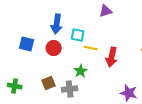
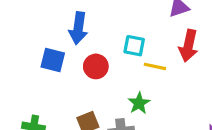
blue arrow: (57, 24) -> (78, 28), moved
red arrow: (112, 57) -> (188, 46), moved

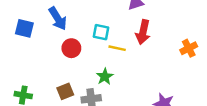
blue arrow: (78, 28) -> (58, 19), turned -40
blue square: (53, 60) -> (24, 28), moved

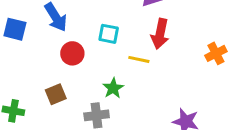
yellow line: (117, 48) -> (139, 59), moved
brown square: (65, 91) -> (56, 94), moved

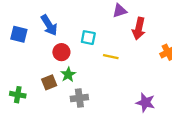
red arrow: (160, 34) -> (139, 29), moved
green star: (113, 88) -> (68, 75), moved

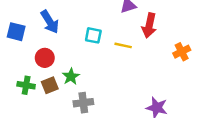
red circle: (61, 52) -> (45, 58), moved
yellow line: (111, 57) -> (123, 45), moved
green cross: (18, 95) -> (26, 85), moved

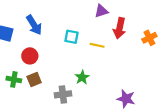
orange cross: (182, 52) -> (149, 38), moved
green star: (71, 77) -> (82, 77), moved

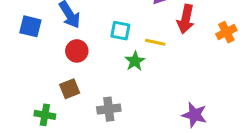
red circle: (30, 56) -> (77, 51), moved
green star: (82, 77) -> (135, 61), moved
green cross: (14, 79) -> (45, 115), moved

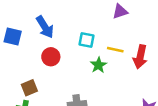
red arrow: (186, 19) -> (140, 57), moved
brown square: (70, 89) -> (29, 88), moved

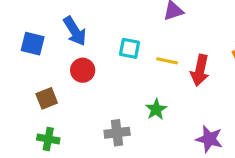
green star: (98, 65) -> (156, 109), moved
brown square: (29, 88) -> (47, 98), moved

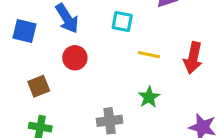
cyan square: (130, 48) -> (122, 22), moved
yellow line: (167, 61) -> (149, 55), moved

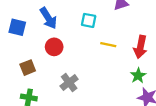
green star: (149, 97) -> (138, 76), moved
gray cross: (110, 121) -> (69, 83), moved, turned -30

